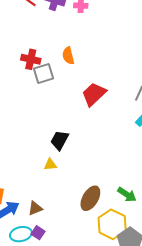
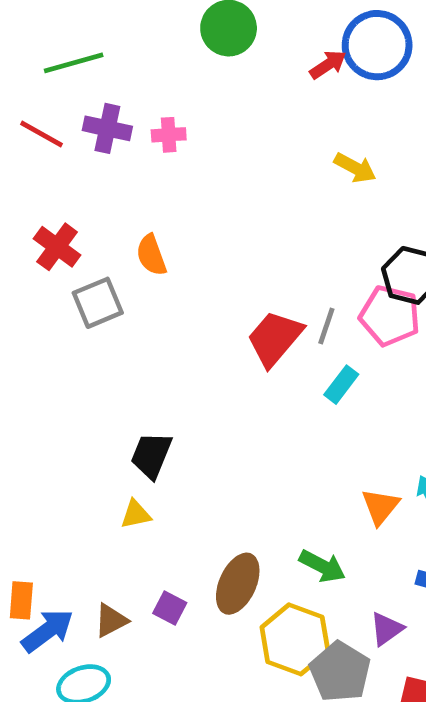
red cross: (31, 59) -> (57, 247), moved, turned 30
red trapezoid: (94, 94) -> (275, 338), moved
purple square: (38, 233) -> (170, 608), moved

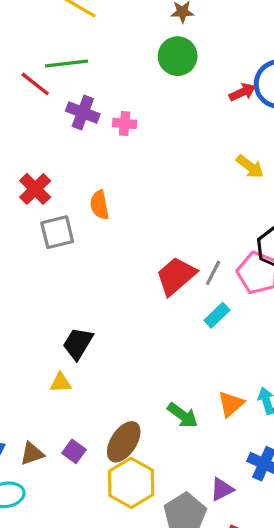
red line: (42, 134) -> (35, 84), moved
green arrow: (322, 566) -> (183, 415), moved
yellow hexagon: (295, 639) -> (131, 483), moved

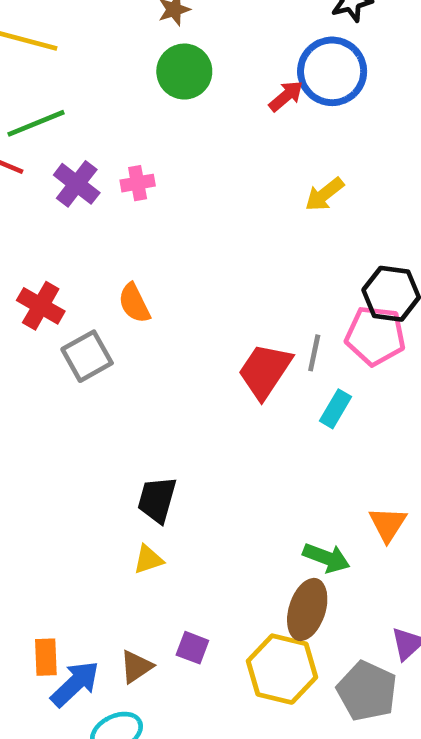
purple cross: (83, 112) -> (77, 184), turned 32
yellow arrow: (250, 167) -> (324, 194), turned 120
brown ellipse: (124, 442) -> (307, 610), moved

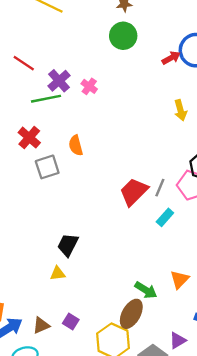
green line: (36, 123) -> (46, 99), moved
pink cross: (138, 183) -> (89, 86), turned 35
yellow arrow: (324, 194) -> (180, 110), turned -78

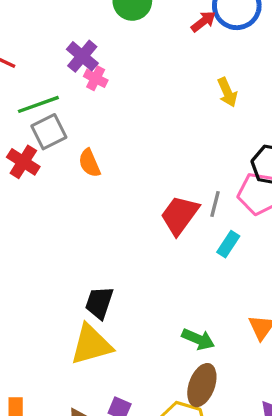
purple cross: (59, 81) -> (82, 56), moved
gray square: (47, 167) -> (49, 132), moved
yellow triangle: (58, 274) -> (91, 345), size x2.0
green arrow: (146, 290) -> (198, 339), moved

